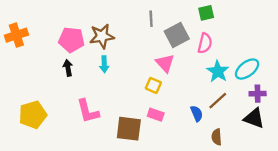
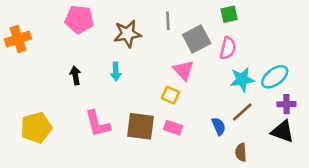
brown star: (102, 36) -> (128, 34), moved
pink pentagon: (71, 40) -> (79, 19), moved
cyan star: (218, 71) -> (242, 79), turned 30
brown square: (129, 129) -> (141, 126), moved

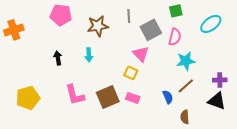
cyan ellipse: (275, 77) -> (211, 24), moved
brown square: (141, 126) -> (108, 97), turned -30

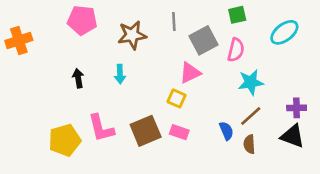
pink triangle: (141, 54) -> (190, 73), turned 48
yellow pentagon: (28, 98) -> (65, 140), moved
brown semicircle: (185, 117) -> (249, 144), moved

